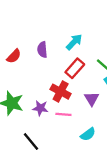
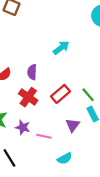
cyan arrow: (74, 42) -> (61, 48), moved
red cross: (61, 92) -> (28, 97), moved

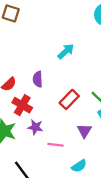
red cross: (28, 97) -> (22, 105), moved
purple star: (23, 127) -> (35, 127), moved

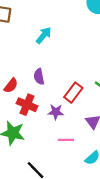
cyan arrow: (66, 51) -> (44, 35), moved
purple star: (35, 127) -> (56, 112), moved

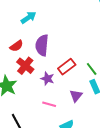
cyan arrow: (44, 35) -> (28, 18), moved
purple semicircle: (39, 77) -> (42, 45), size x1.5

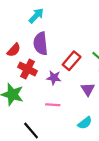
cyan arrow: (28, 18) -> (36, 16), moved
pink line: (49, 104) -> (53, 105), moved

